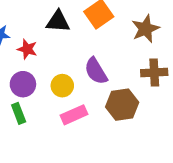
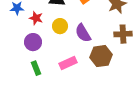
yellow circle: (62, 86) -> (60, 26), moved
green rectangle: (19, 113) -> (36, 68), moved

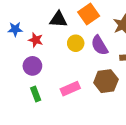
yellow circle: (60, 26) -> (76, 43), moved
purple semicircle: (83, 33) -> (99, 45), moved

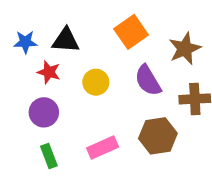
black triangle: (58, 19) -> (66, 40), moved
blue star: (15, 29) -> (25, 42), moved
yellow circle: (76, 43) -> (96, 82), moved

